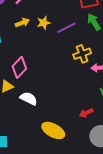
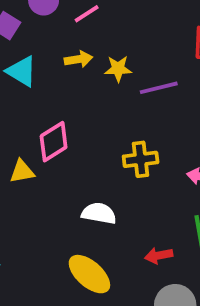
yellow cross: (82, 54) -> (141, 159), moved
white semicircle: (29, 99) -> (99, 213), moved, turned -30

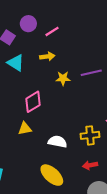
yellow star: (118, 69) -> (63, 78), moved
yellow cross: (141, 159) -> (90, 135), moved
yellow triangle: (22, 171) -> (25, 129), moved

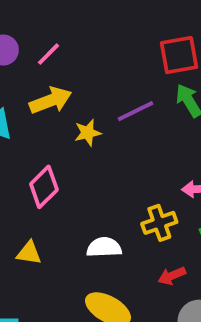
yellow arrow: (47, 56) -> (51, 100), size x1.5
yellow triangle: (25, 129) -> (29, 253), moved, turned 32

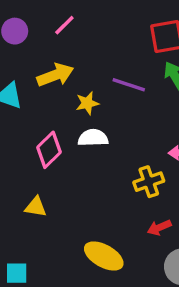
pink line: (49, 54) -> (64, 25), moved
purple line: (135, 111) -> (129, 85), turned 44
white semicircle: (104, 247) -> (93, 138), moved

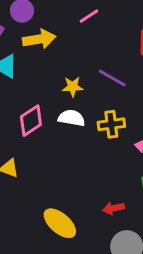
pink line: (64, 25) -> (89, 16), moved
yellow arrow: (55, 75) -> (39, 39), moved
yellow cross: (149, 182) -> (111, 124), moved

